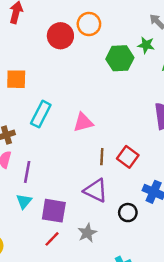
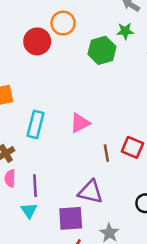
purple triangle: (96, 190) -> (91, 192), moved
cyan triangle: (24, 201) -> (29, 211), moved

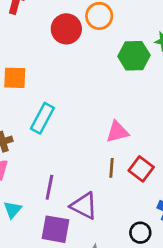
pink triangle: (80, 123) -> (117, 132), moved
purple line: (35, 186) -> (49, 187), moved

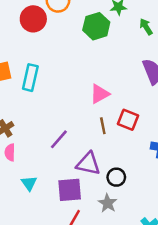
cyan rectangle: (42, 118) -> (30, 78), moved
purple line: (49, 187) -> (59, 139), moved, turned 45
black circle: (140, 233) -> (116, 177), moved

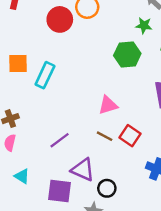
green hexagon: (96, 26) -> (127, 55), moved
brown line: (103, 126) -> (105, 136), turned -63
cyan triangle: (29, 183) -> (22, 176), turned -35

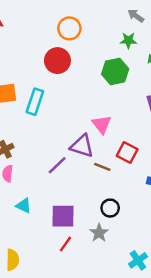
red circle: (60, 19) -> (57, 61), moved
pink triangle: (108, 105) -> (102, 124), turned -45
brown line: (105, 136) -> (102, 167), moved
purple triangle: (83, 170) -> (82, 146), moved

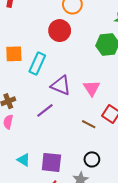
purple triangle: (82, 146) -> (61, 85), moved
purple line: (57, 165) -> (45, 110), moved
cyan triangle: (24, 206) -> (24, 160), moved

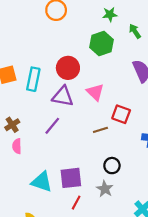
red circle: (60, 31) -> (68, 68), moved
brown line: (89, 124) -> (100, 130), turned -32
cyan triangle: (24, 160) -> (42, 182), size x1.5

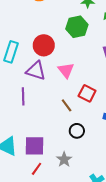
purple line: (52, 126) -> (23, 96), turned -48
brown line: (100, 130) -> (67, 105), turned 64
black circle: (112, 166) -> (77, 131), moved

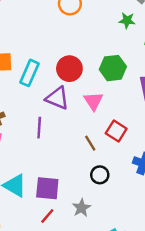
green hexagon: (77, 27) -> (113, 68), moved

